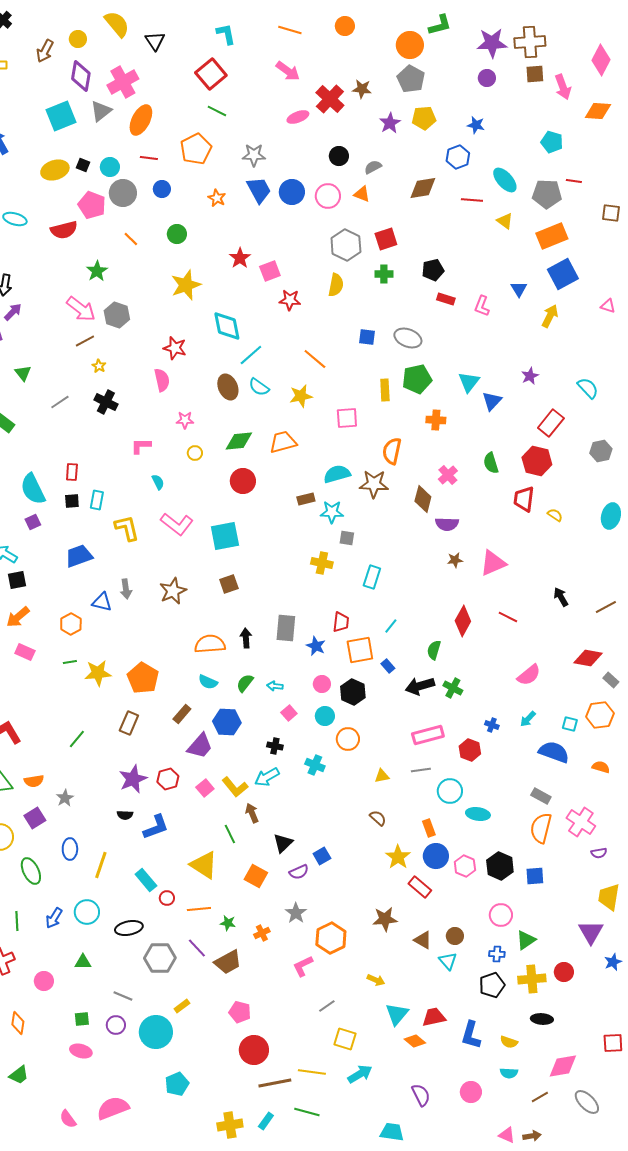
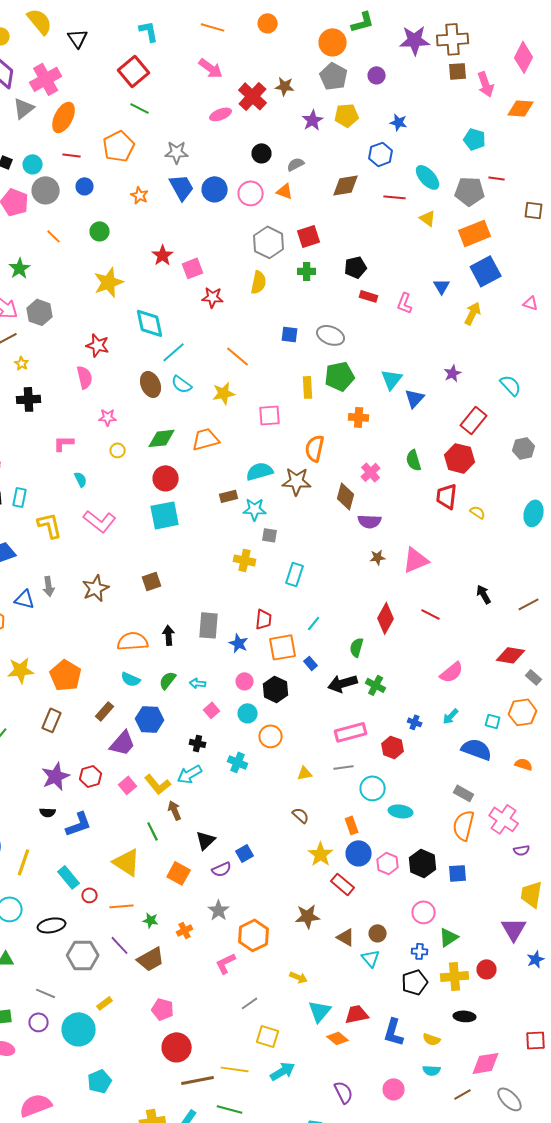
purple circle: (487, 78) -> (377, 75), moved
black cross: (106, 402) -> (29, 399), turned -30
cyan square: (225, 536) -> (165, 515), moved

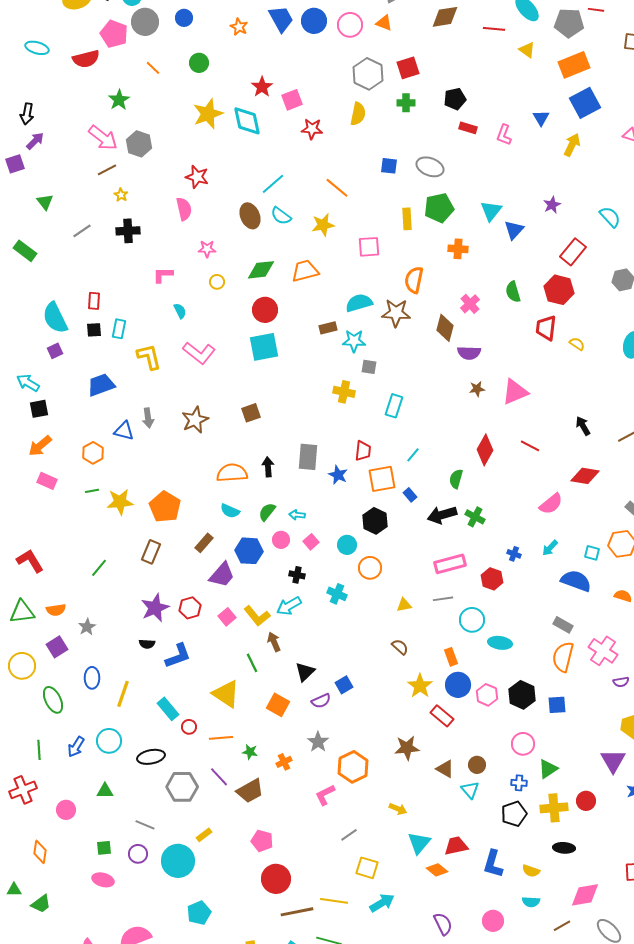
cyan diamond: (150, 323) -> (247, 121), moved
red diamond: (511, 655) -> (585, 476), moved
pink circle: (245, 681) -> (281, 540), moved

